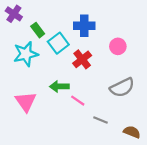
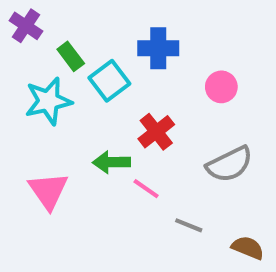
red cross: (82, 59) -> (156, 132), moved

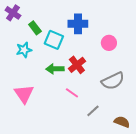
cyan square: (109, 81) -> (54, 40), turned -30
cyan star: (48, 101) -> (24, 50), size x0.7
green arrow: (111, 162) -> (55, 69), moved
gray line: (189, 225) -> (93, 111), turned -64

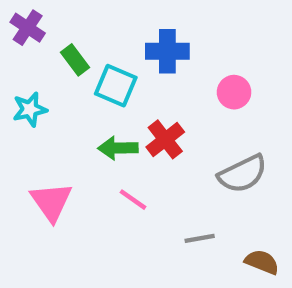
cyan star: (24, 50) -> (30, 109), moved
pink line: (72, 93) -> (133, 200), moved
gray line: (93, 111) -> (200, 238), turned 32

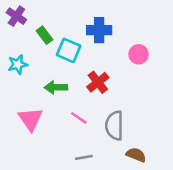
green arrow: (118, 148) -> (56, 87), moved
gray semicircle: (243, 174) -> (114, 126), moved, turned 116
gray line: (200, 238) -> (84, 157), moved
brown semicircle: (262, 262) -> (136, 155), moved

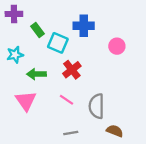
purple cross: (16, 16) -> (14, 14), turned -35
red cross: (98, 82) -> (72, 70), moved
green arrow: (56, 87) -> (36, 74), moved

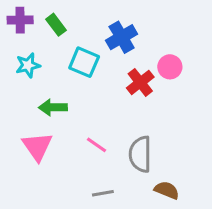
blue cross: (84, 26) -> (122, 37), turned -30
green rectangle: (38, 30) -> (56, 25), moved
cyan star: (15, 55) -> (28, 65), moved
red cross: (72, 70) -> (140, 82), moved

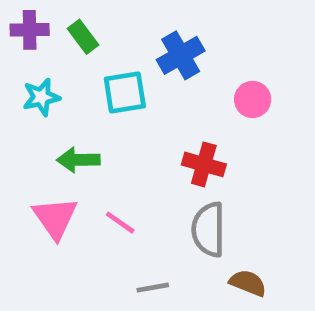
cyan square: (84, 62) -> (125, 92), turned -32
red cross: (140, 82) -> (204, 164), moved, turned -36
pink line: (97, 145) -> (120, 223), moved

